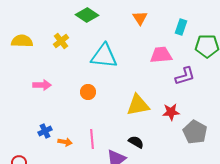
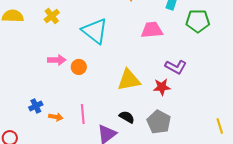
cyan triangle: (104, 56) -> (95, 31), turned 32
purple L-shape: (185, 76) -> (176, 67), moved, turned 45
pink arrow: (42, 85) -> (57, 60), moved
gray pentagon: (195, 132) -> (159, 122), moved

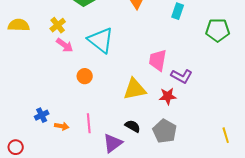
green pentagon: (198, 21) -> (218, 30), moved
pink trapezoid: (152, 30) -> (158, 60), moved, turned -75
pink arrow: (57, 60) -> (65, 45), moved, turned 36

